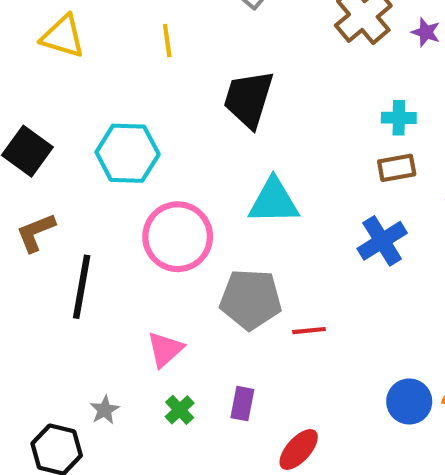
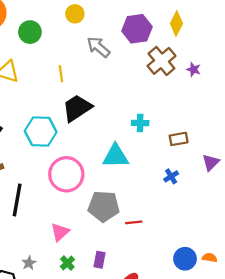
black trapezoid: (249, 99) -> (77, 108), moved, turned 40
cyan cross: (399, 118) -> (140, 123), moved
blue cross: (382, 241) -> (171, 176), size x0.6

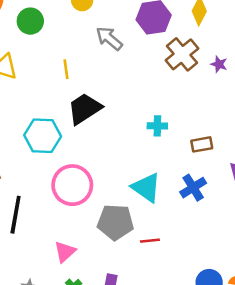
cyan triangle: (116, 156) -> (146, 188), moved, turned 36
blue cross: (171, 176) -> (193, 188), size x1.5

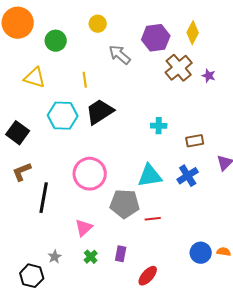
cyan hexagon: (43, 136) -> (63, 116), moved
cyan triangle: (146, 188) -> (150, 176), turned -44

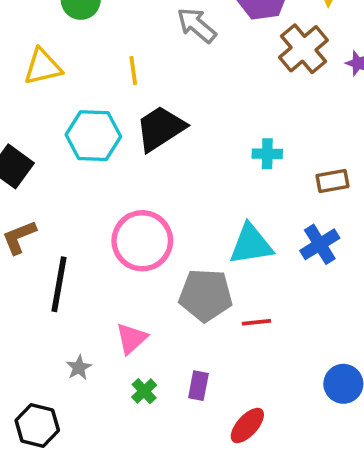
yellow triangle: (35, 78) -> (43, 67), turned -30
gray star: (55, 257) -> (79, 368), moved

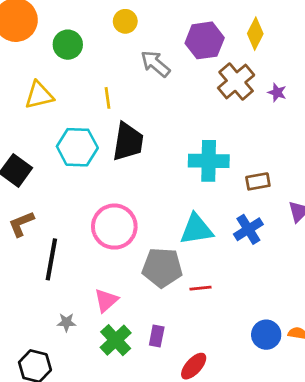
black trapezoid: (160, 128) -> (128, 142), turned 132
cyan cross: (267, 154) -> (209, 161), size x1.8
gray star: (79, 368) -> (66, 322), turned 30
green cross: (144, 391) -> (116, 340), size x1.6

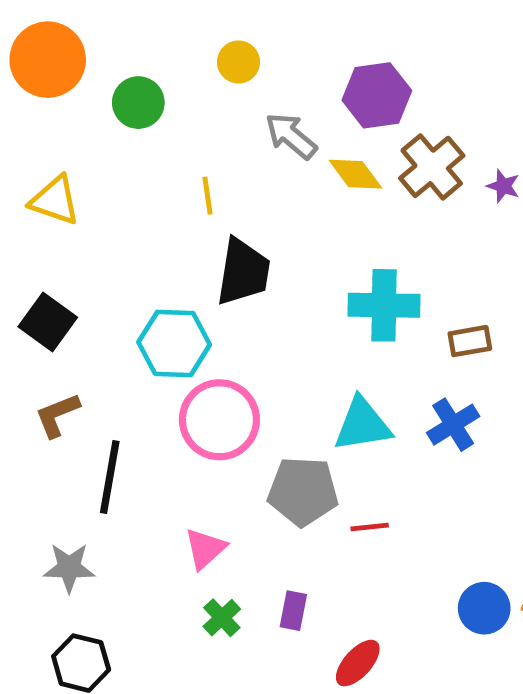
yellow diamond: (255, 34) -> (355, 174), moved, turned -64
yellow triangle: (39, 95) -> (55, 200), moved, turned 32
cyan hexagon: (77, 147) -> (174, 343), moved
gray star: (66, 322) -> (69, 568), moved, size x1.5
green cross: (116, 340) -> (222, 618), size x0.7

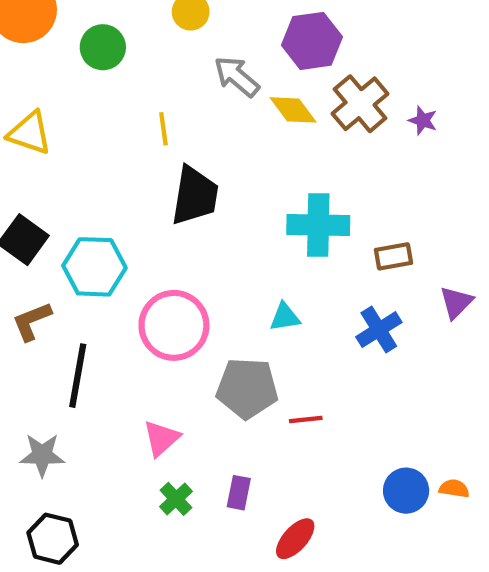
cyan hexagon: (174, 343) -> (94, 267), moved
cyan triangle: (363, 425) -> (285, 317), moved, size x0.6

